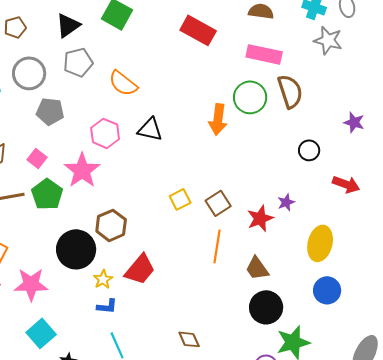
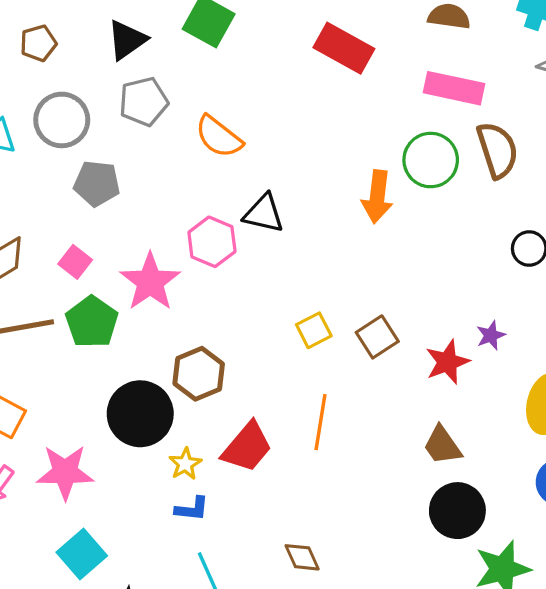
pink hexagon: (105, 133) -> (212, 242), moved
orange line: (217, 246) -> (320, 422), moved
brown diamond: (189, 339) -> (302, 557), moved

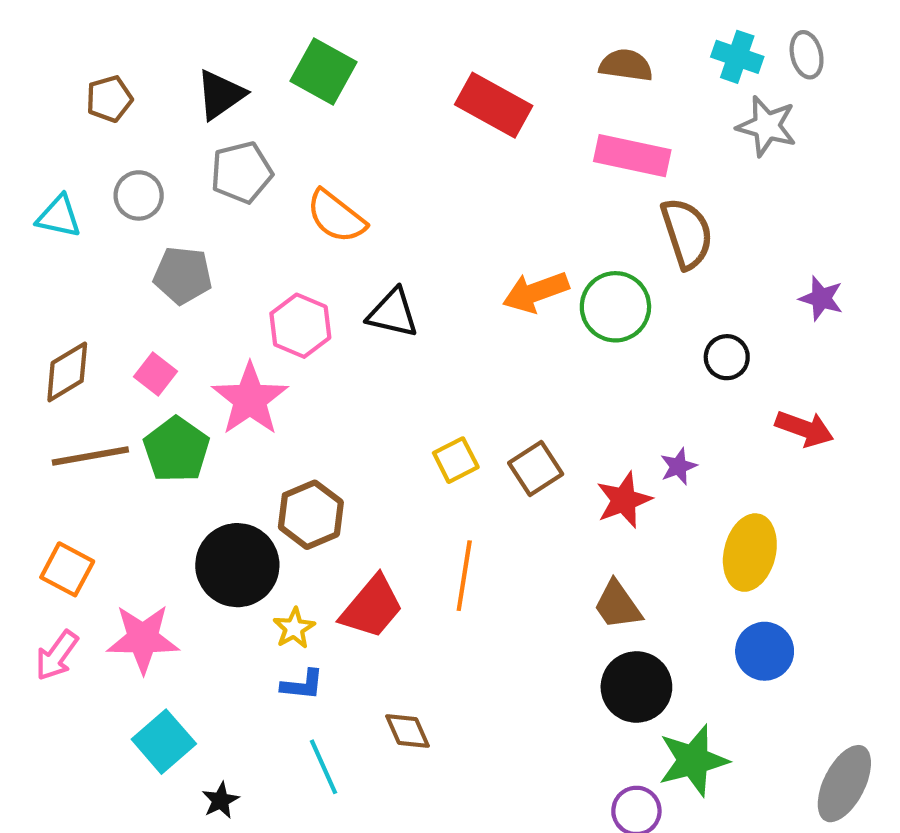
gray circle: (62, 120) -> (139, 195), size x0.7
green circle: (431, 160) -> (615, 307), moved
orange arrow: (377, 197) -> (536, 292), turned 63
pink hexagon: (212, 242) -> (300, 326), moved
brown diamond: (302, 557) -> (407, 731), moved

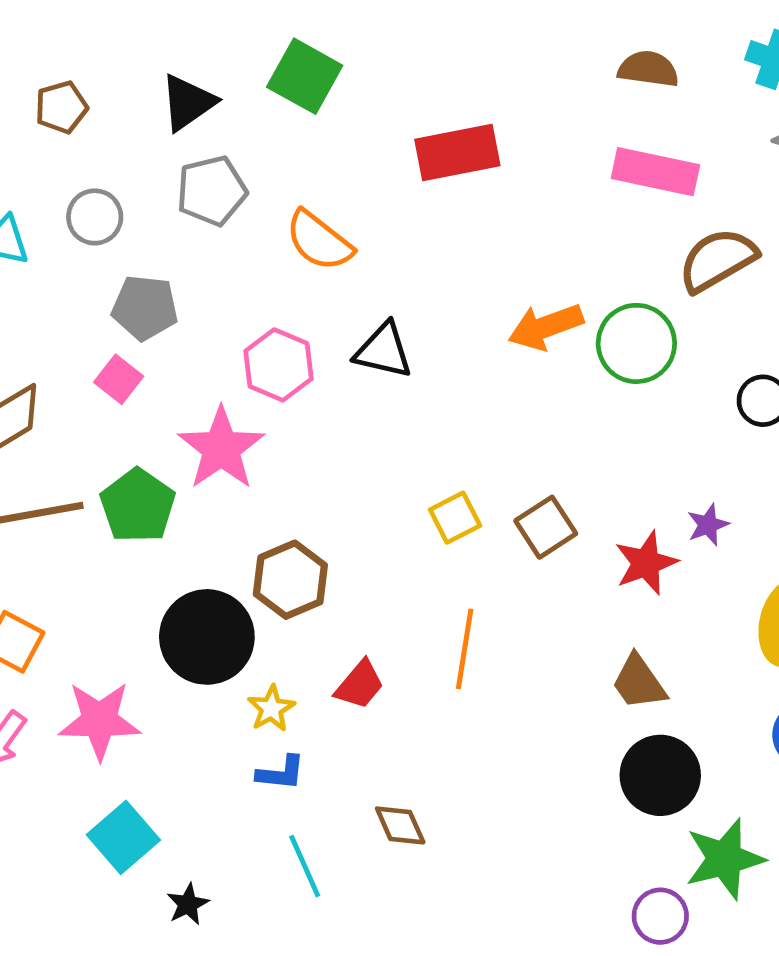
red rectangle: (494, 105) -> (457, 153), moved, turned -40
brown semicircle: (687, 233) -> (718, 260), turned -102
pink square: (155, 374) -> (119, 379), moved
red trapezoid: (372, 607) -> (360, 685), size x0.7

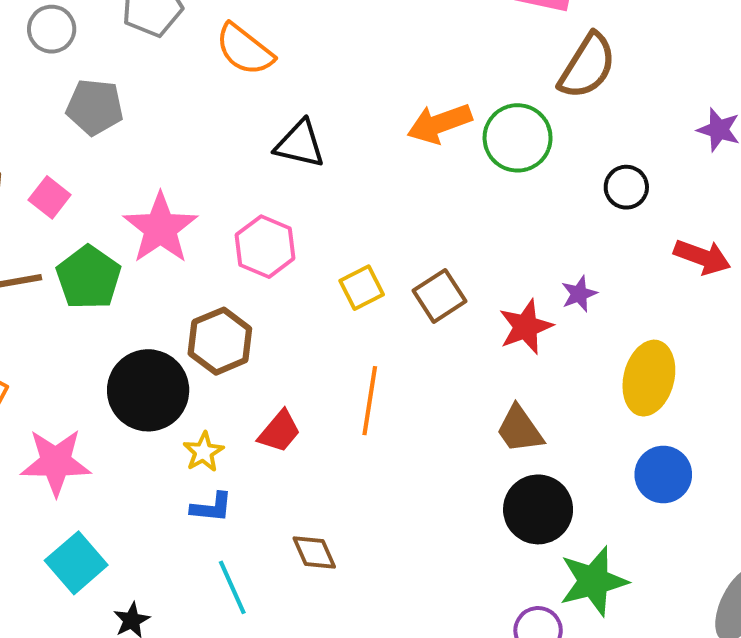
brown semicircle: (718, 260) -> (587, 66), turned 152
pink hexagon: (278, 365) -> (265, 247), moved
pink square: (119, 379) -> (50, 197), moved

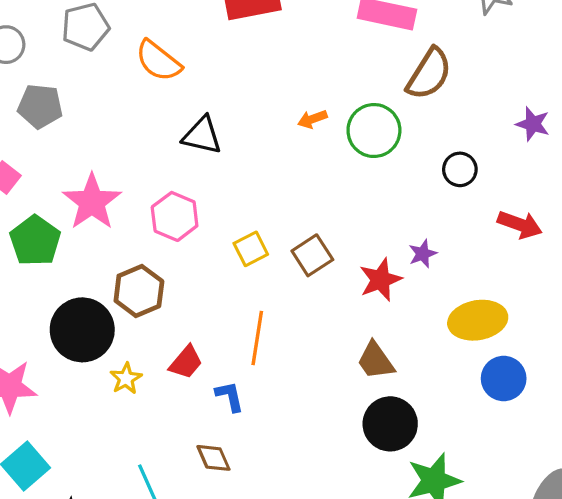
orange arrow: (440, 124) -> (312, 119), size x0.6
yellow ellipse: (649, 378) -> (478, 320), turned 66
blue circle: (663, 475) -> (504, 379), moved
blue L-shape: (212, 507) -> (230, 396), moved, turned -108

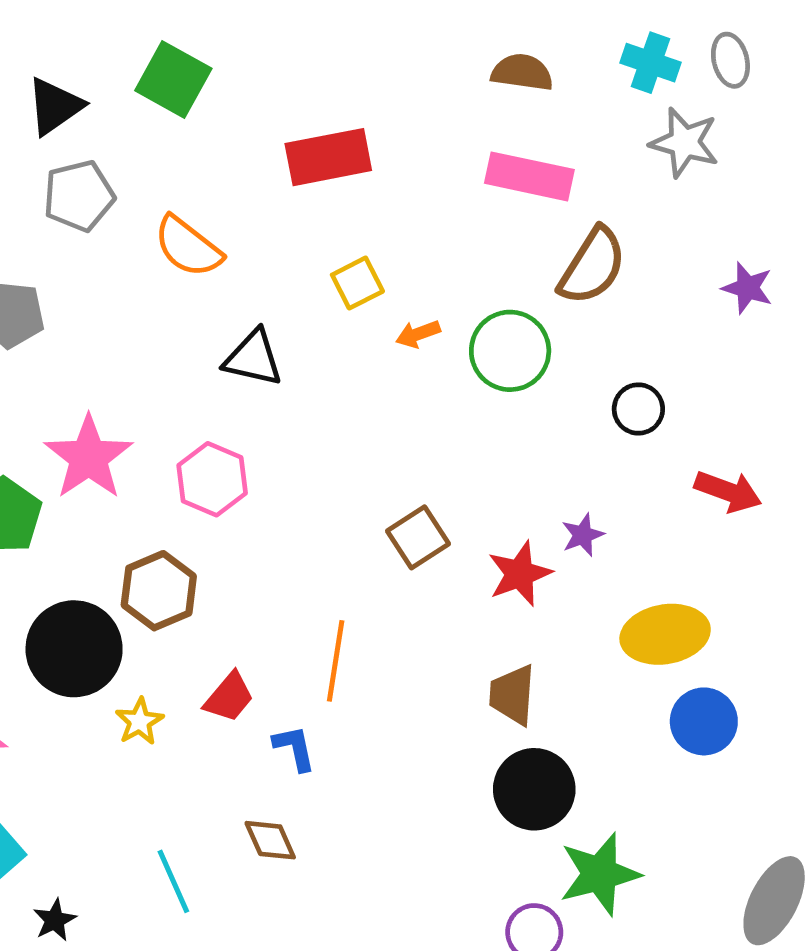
purple star: (533, 124) -> (747, 288), moved
yellow square: (251, 249) -> (357, 283), moved
brown trapezoid: (376, 361) -> (512, 695), turned 39

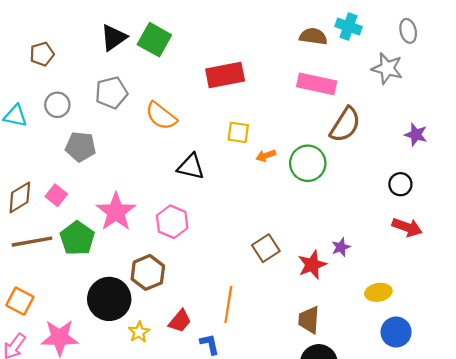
cyan cross: (651, 63) -> (349, 26), moved
black triangle: (55, 106) -> (114, 38), moved
yellow square: (357, 283) -> (238, 132), turned 35
black circle: (638, 409) -> (400, 184), moved
yellow ellipse: (665, 634) -> (378, 292), size x0.7

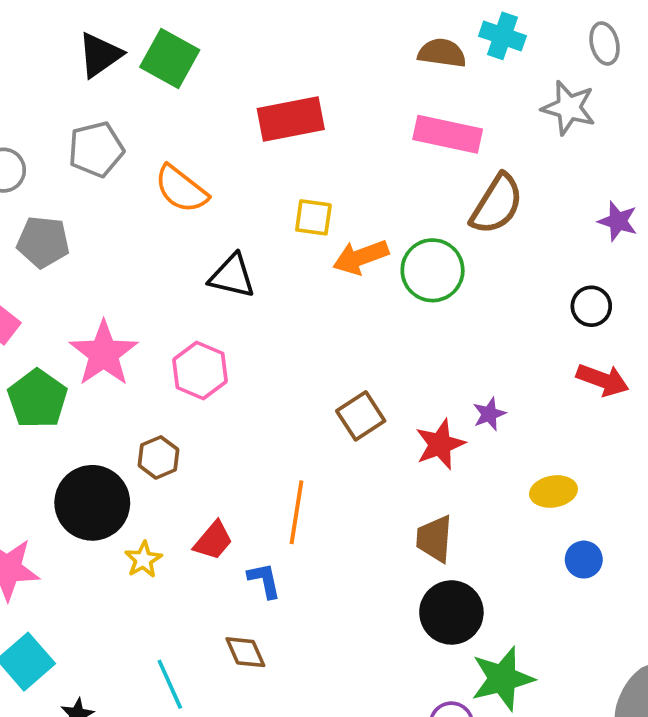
orange arrow: (266, 156) -> (361, 257), size x1.6
brown hexagon: (148, 272) -> (158, 457), size x0.7
blue circle: (396, 332) -> (584, 560), size x0.7

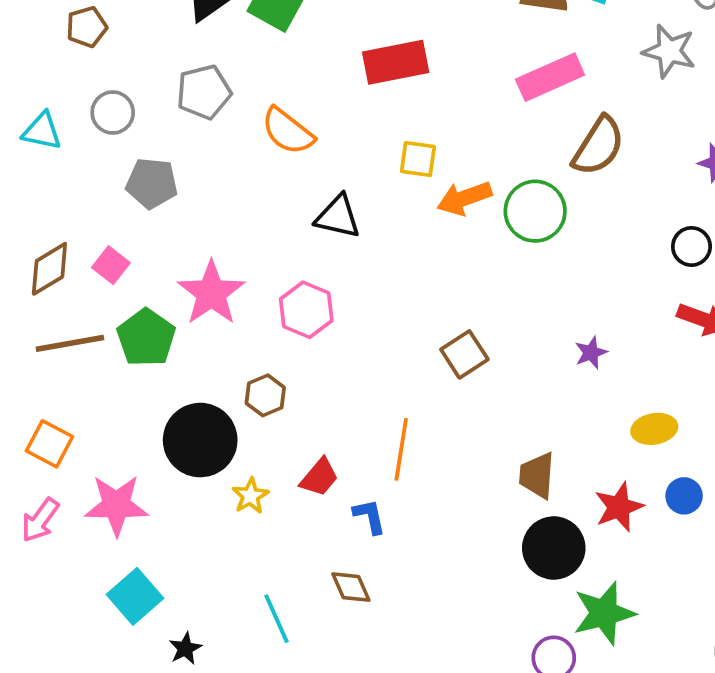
pink rectangle: (448, 134) -> (550, 77), turned -36
red star: (440, 444) -> (619, 507), moved

